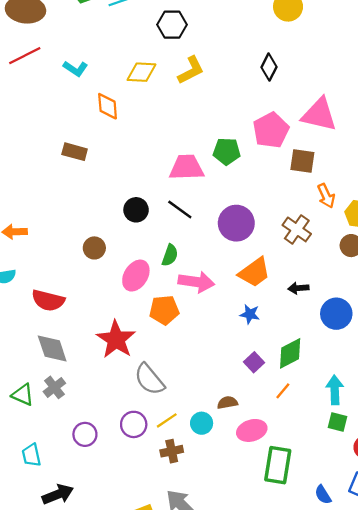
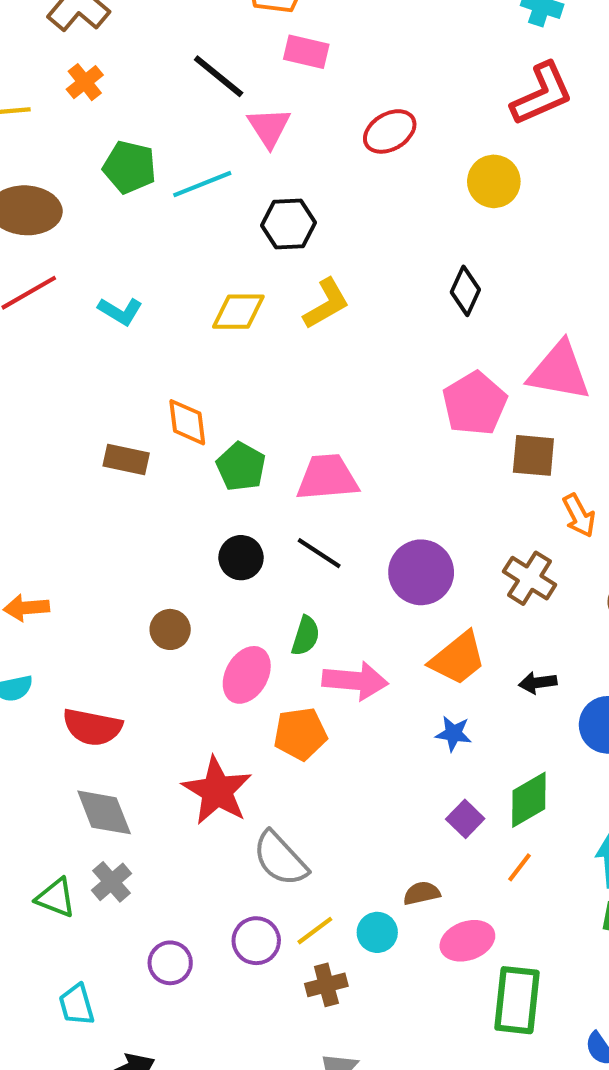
orange diamond: (108, 106) -> (187, 422), moved
green pentagon: (227, 151) -> (241, 467), moved, turned 30

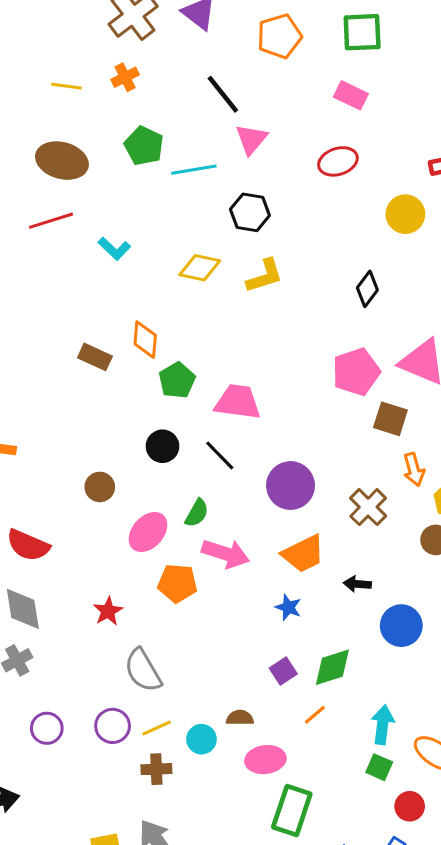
pink rectangle: (306, 52) -> (351, 95), moved
red star: (217, 791) -> (108, 611), size x0.6

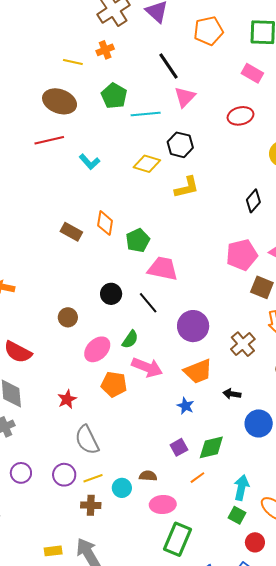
yellow line: (66, 86) -> (73, 62), moved
yellow diamond: (200, 268) -> (147, 164), moved
green pentagon: (177, 380) -> (138, 240), moved

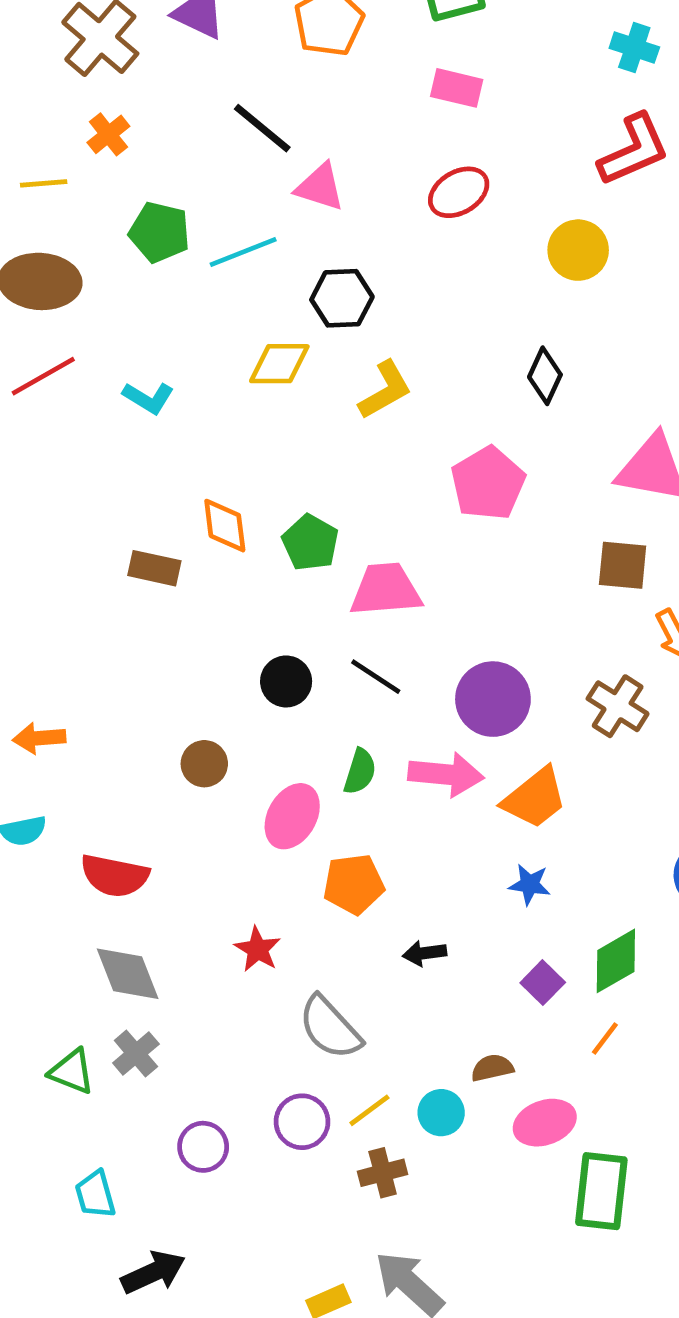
pink triangle: (185, 97) -> (320, 187), turned -40
pink pentagon: (242, 255) -> (488, 483), moved
pink arrow: (147, 367) -> (446, 774), moved
black arrow: (232, 394) -> (425, 953), moved

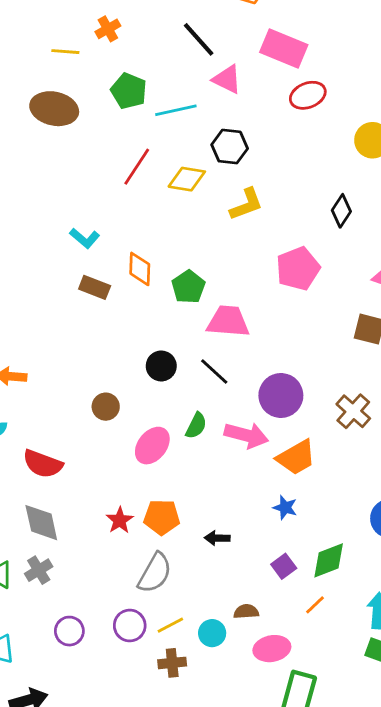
pink rectangle: (457, 88) -> (284, 49), moved, size x1.5
red line: (43, 376) -> (137, 167), moved, turned -36
cyan L-shape: (148, 398) -> (85, 238), moved
orange pentagon: (354, 884) -> (162, 517), moved
gray semicircle: (330, 1028) -> (155, 573), turned -117

